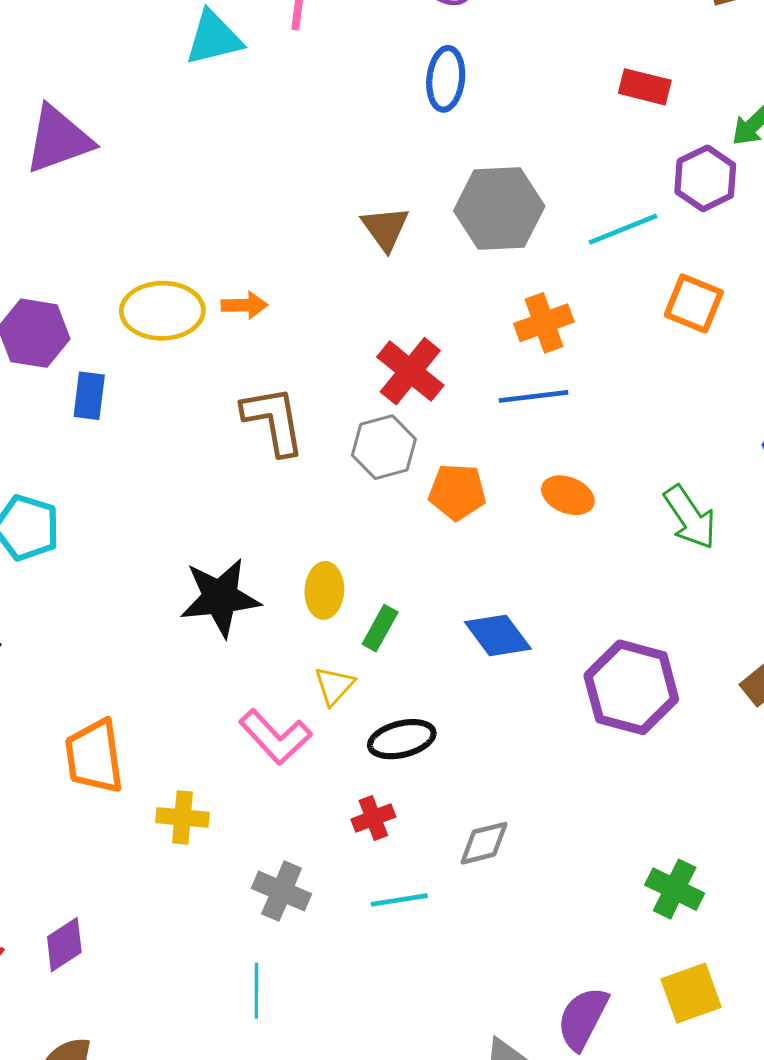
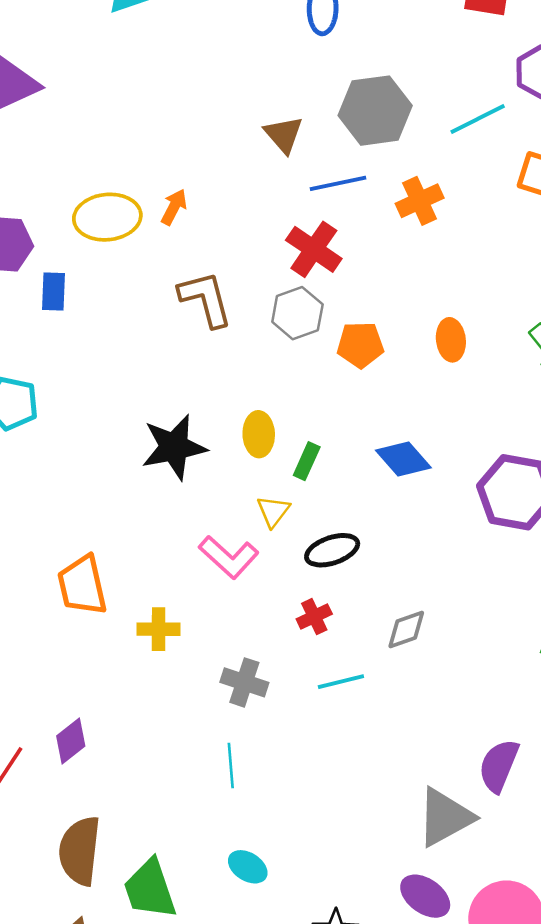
orange arrow: (244, 305) -> (174, 207), turned -57
blue line: (533, 396) -> (338, 183), moved
orange ellipse: (568, 495) -> (451, 340), turned 66

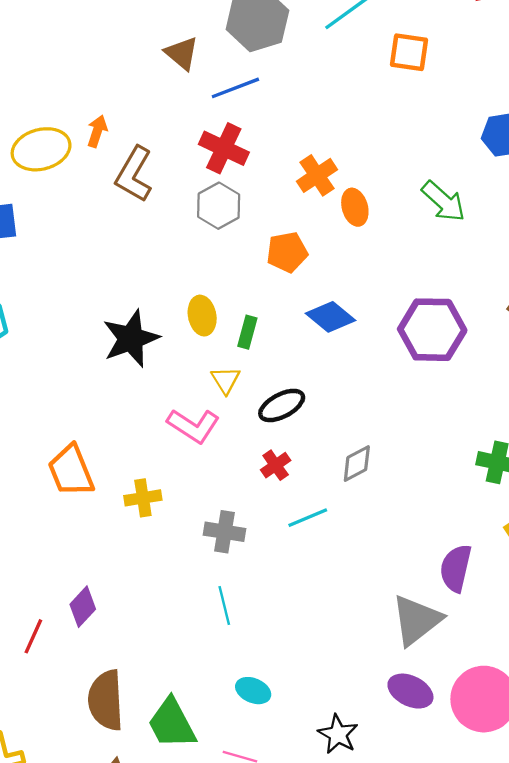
orange cross: (420, 201) -> (317, 175), moved
brown L-shape: (205, 299) -> (134, 174), moved, turned -126
orange pentagon: (360, 345) -> (287, 252), moved

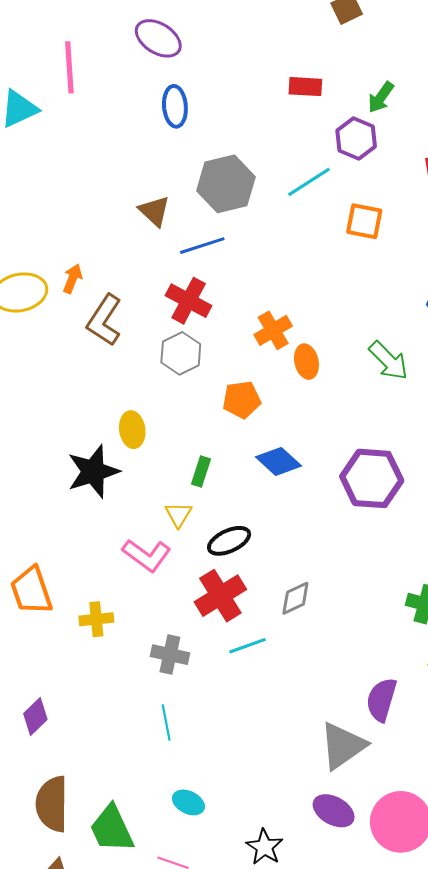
yellow ellipse: (202, 316) -> (132, 430), moved
red cross: (276, 465) -> (220, 596), size x1.8

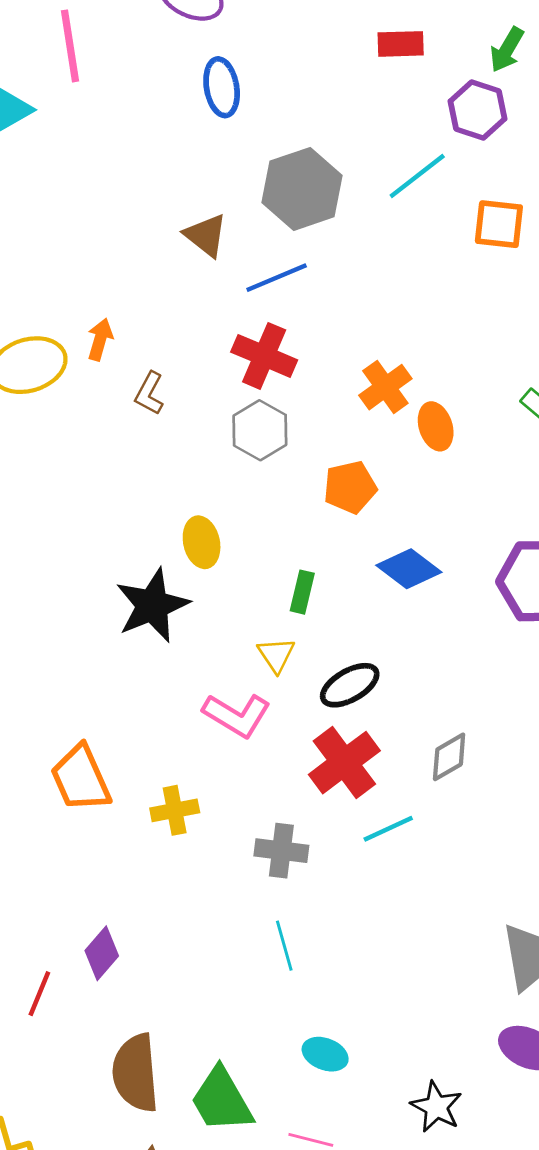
brown L-shape: (104, 320) -> (149, 393), size x0.6

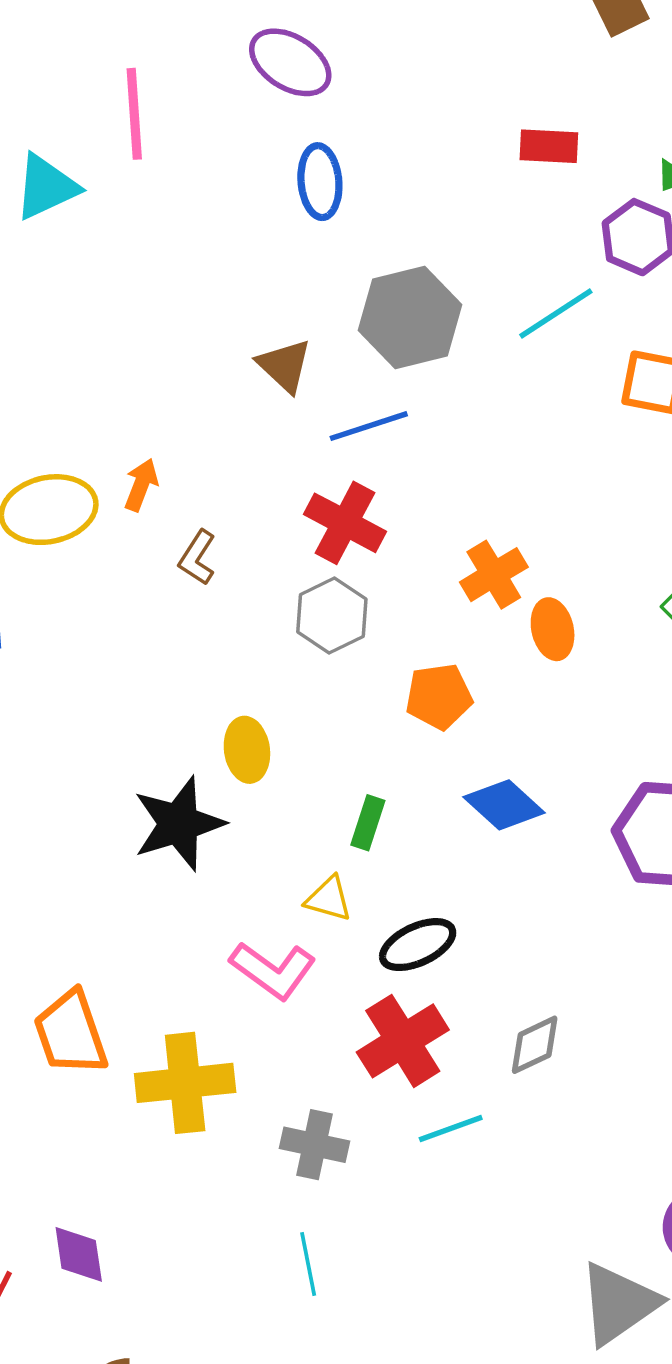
yellow triangle: (276, 655) -> (329, 899), turned -45
yellow cross: (175, 810) -> (185, 1083), size x1.6
purple diamond: (102, 953) -> (79, 1254), turned -54

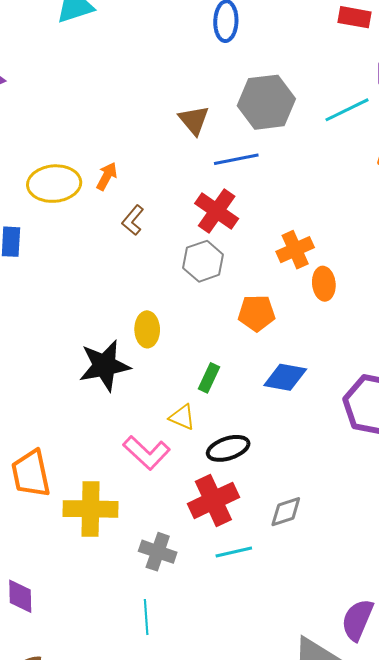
blue diamond: (504, 805) -> (285, 377), turned -39

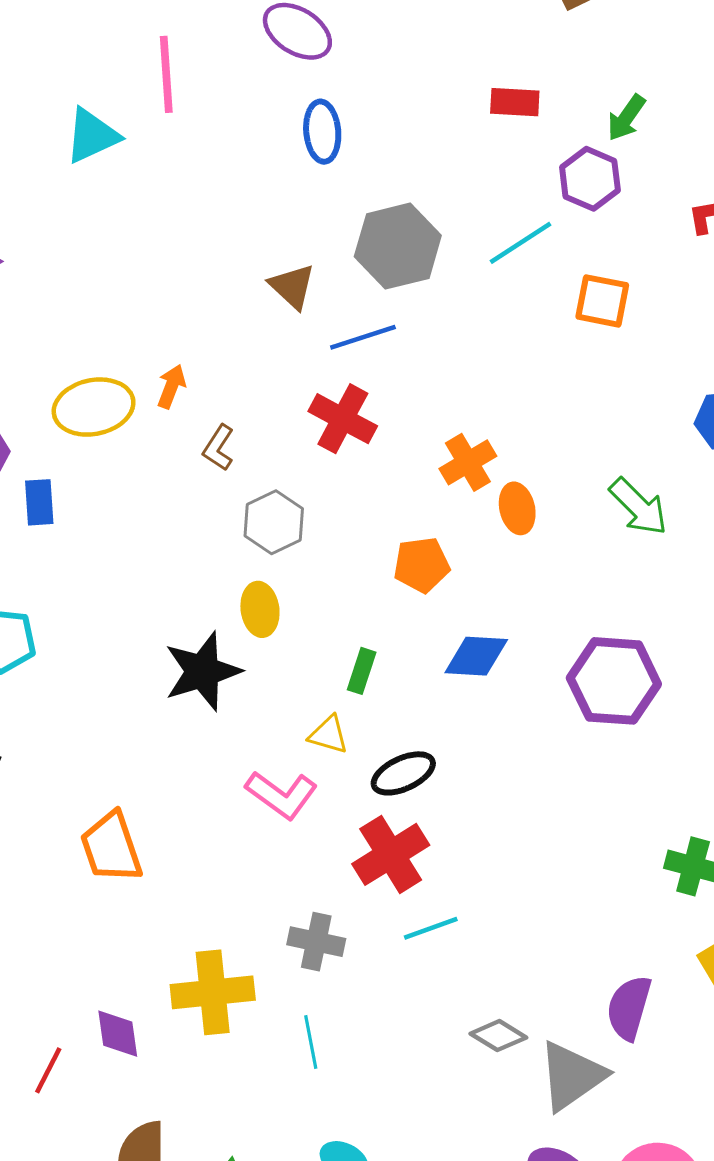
gray hexagon: (203, 261) -> (274, 522), moved
yellow cross: (91, 509) -> (213, 992), moved
gray diamond: (286, 512) -> (498, 1036), moved, turned 57

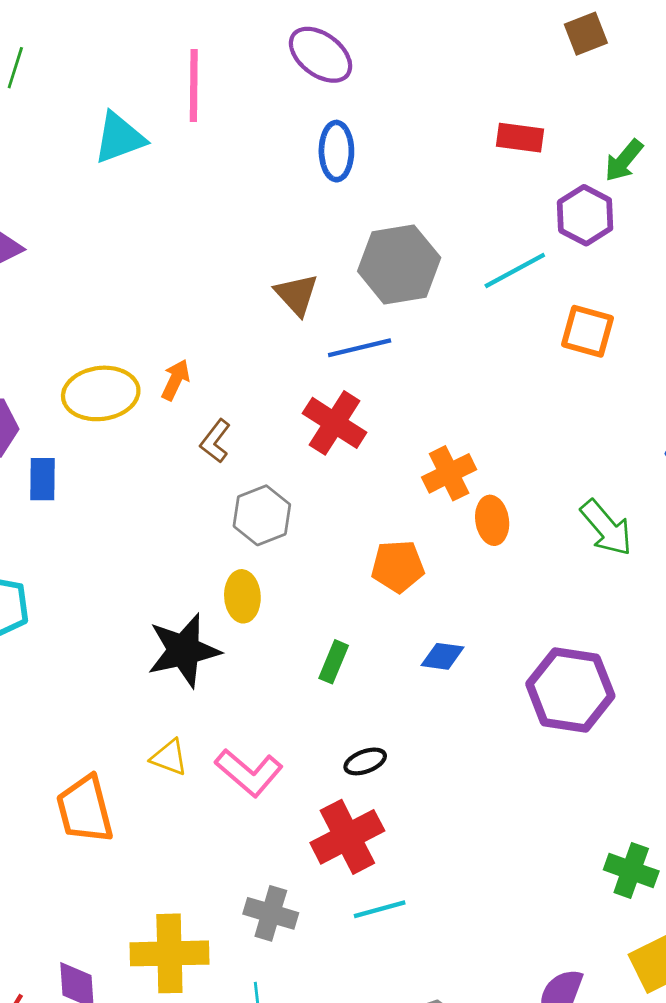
blue diamond: (476, 656) -> (443, 656), size x0.7
yellow triangle: (329, 735) -> (169, 757), moved
black ellipse: (403, 773) -> (365, 761), size x0.7

